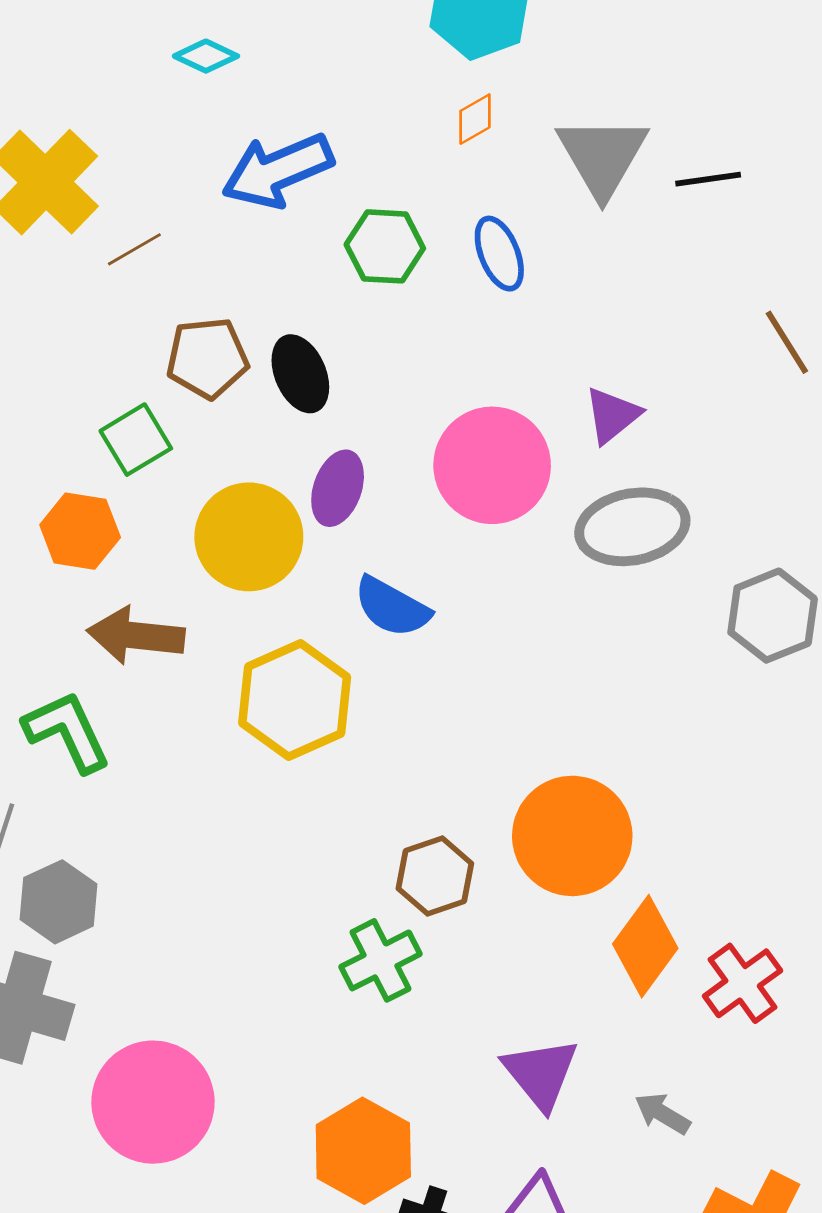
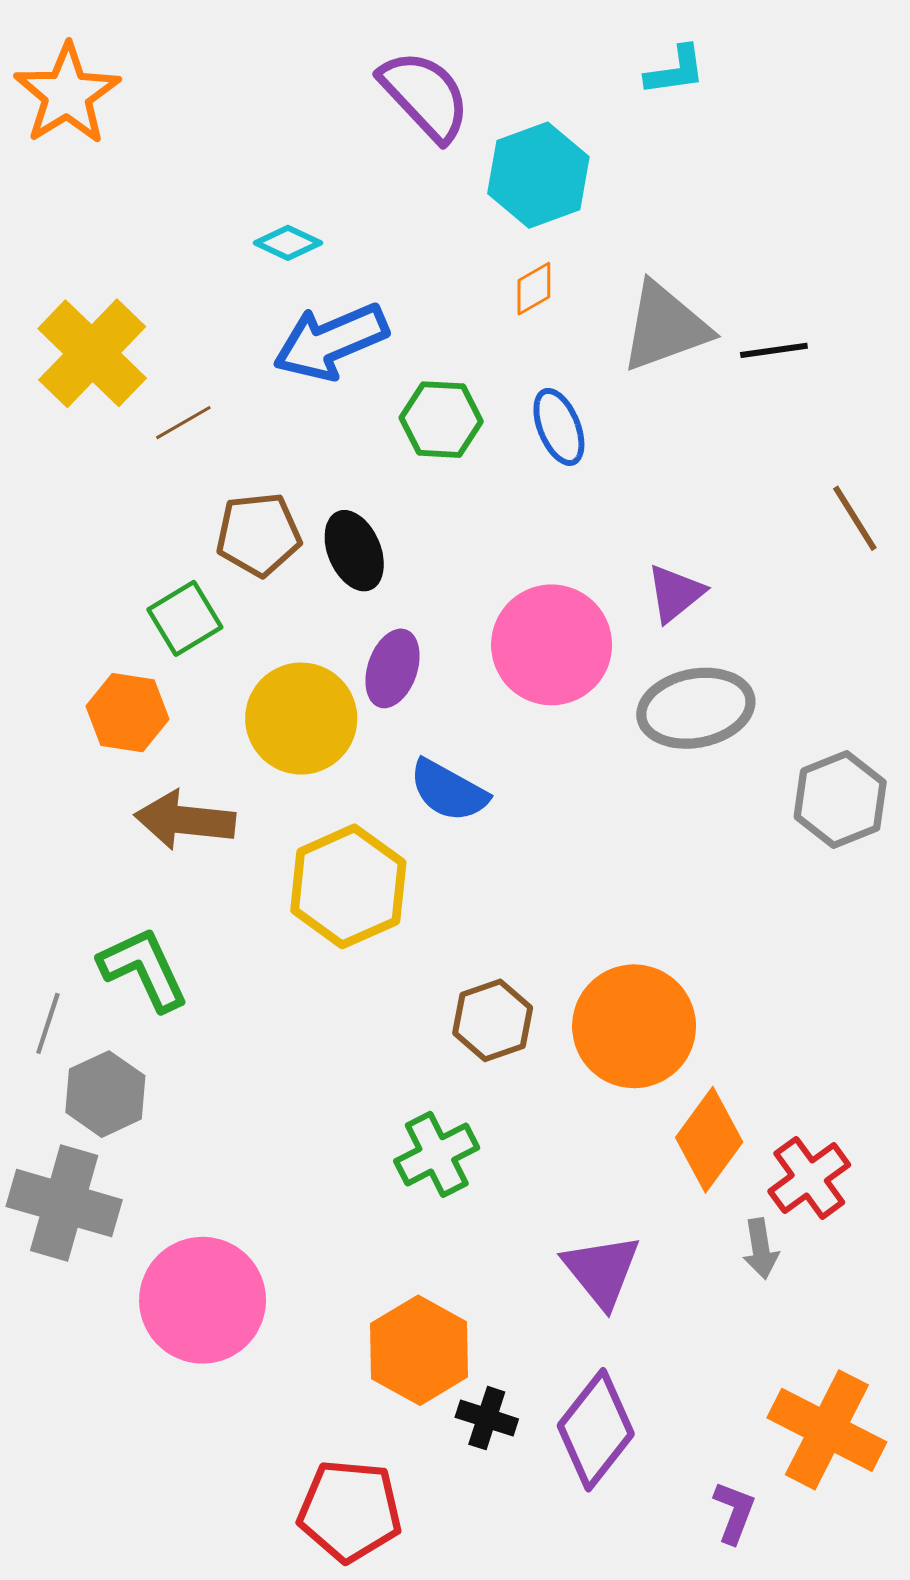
cyan diamond: (206, 56) -> (288, 243), moved
gray triangle: (602, 156) -> (665, 327), turned 40
green L-shape: (67, 731) -> (144, 969), moved
brown hexagon: (435, 876) -> (493, 1020), moved
gray arrow: (662, 1114) -> (761, 1249), moved, turned -130

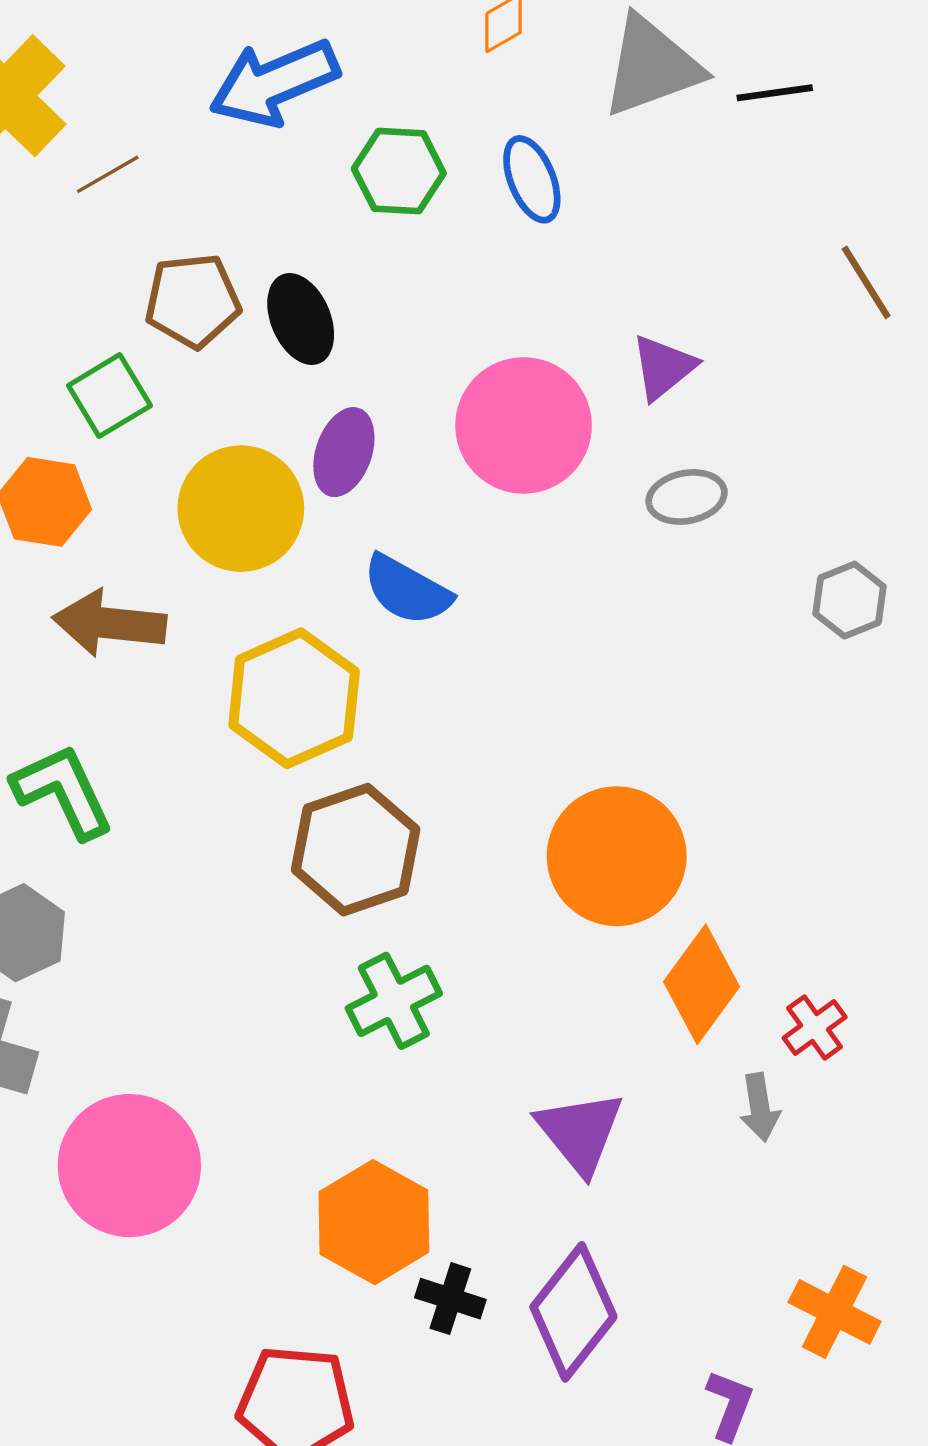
gray ellipse: (696, 708) -> (687, 497), size x0.6
gray hexagon: (840, 800) -> (850, 600), size x0.7
brown hexagon: (493, 1020) -> (356, 850), moved, size x1.4
red cross: (809, 1178) -> (815, 1027), size x0.7
orange cross: (827, 1430) -> (835, 1312), size x0.7

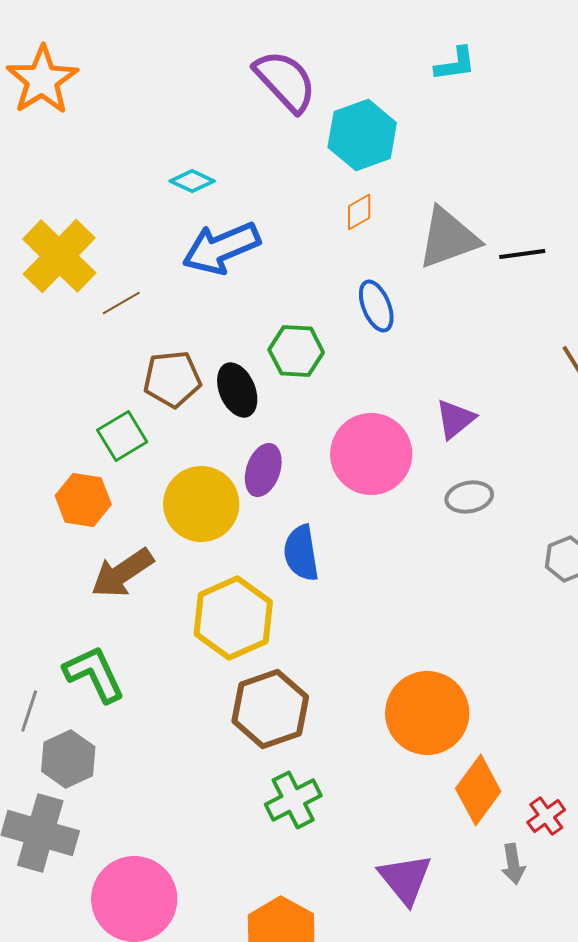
green hexagon: (399, 171) -> (296, 351), moved
blue semicircle: (407, 590) -> (301, 553), turned 52
brown arrow: (109, 623) -> (122, 573), turned -40

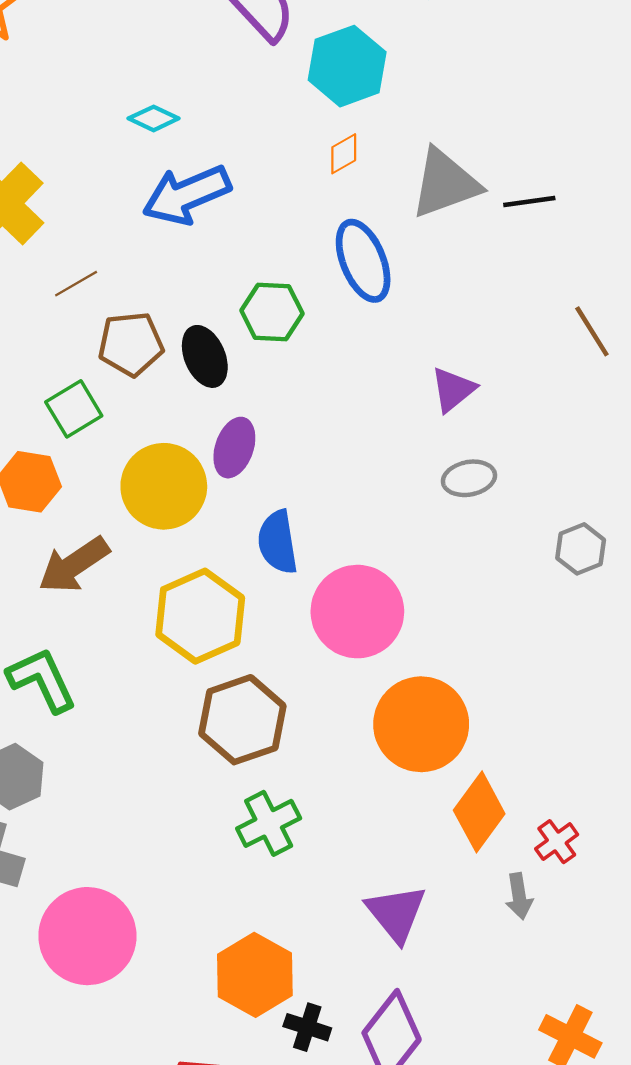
brown line: (121, 303) -> (76, 284), moved
blue ellipse: (376, 306) -> (363, 261), size x1.4
pink circle: (371, 454) -> (357, 612), moved

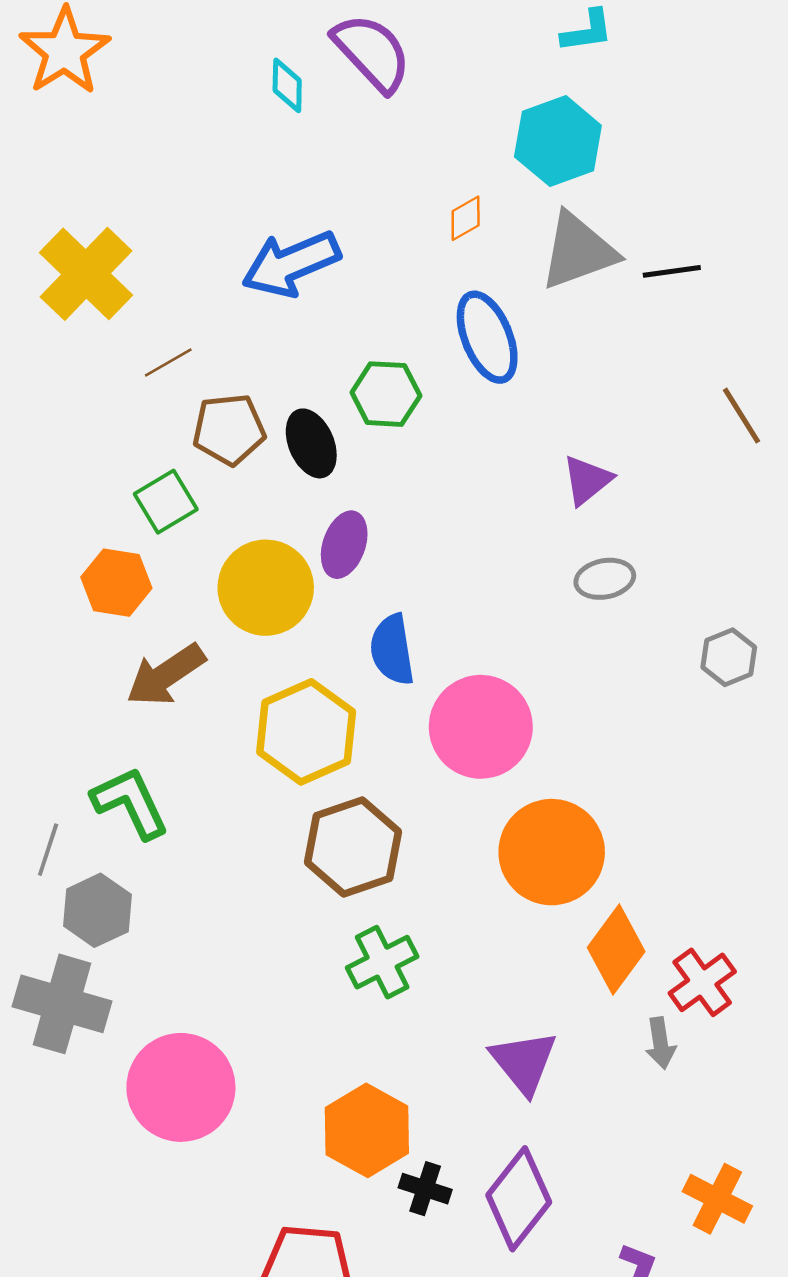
cyan hexagon: (347, 66) -> (558, 141), moved
cyan diamond: (154, 118) -> (287, 85), moved, turned 66
red cross: (557, 842) -> (702, 982), size x1.4

